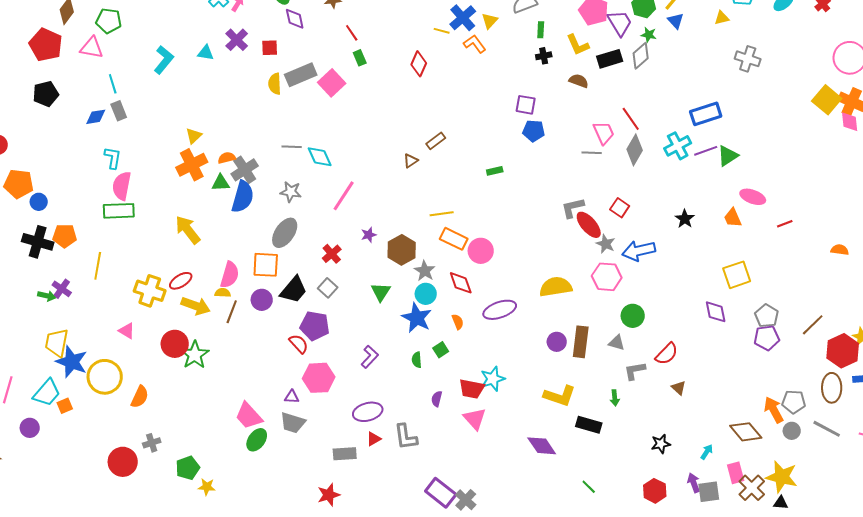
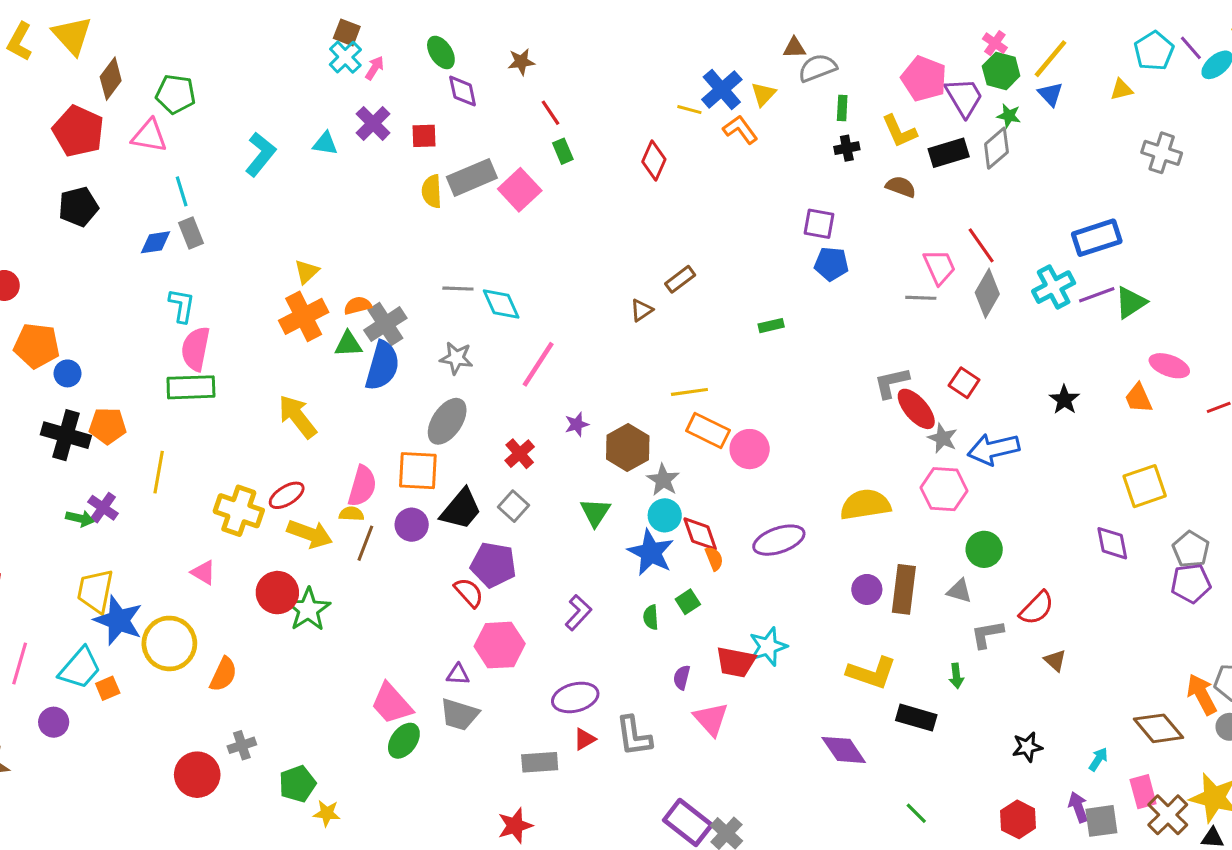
red diamond: (461, 283) -> (700, 534), moved
pink triangle: (475, 419) -> (711, 719), moved

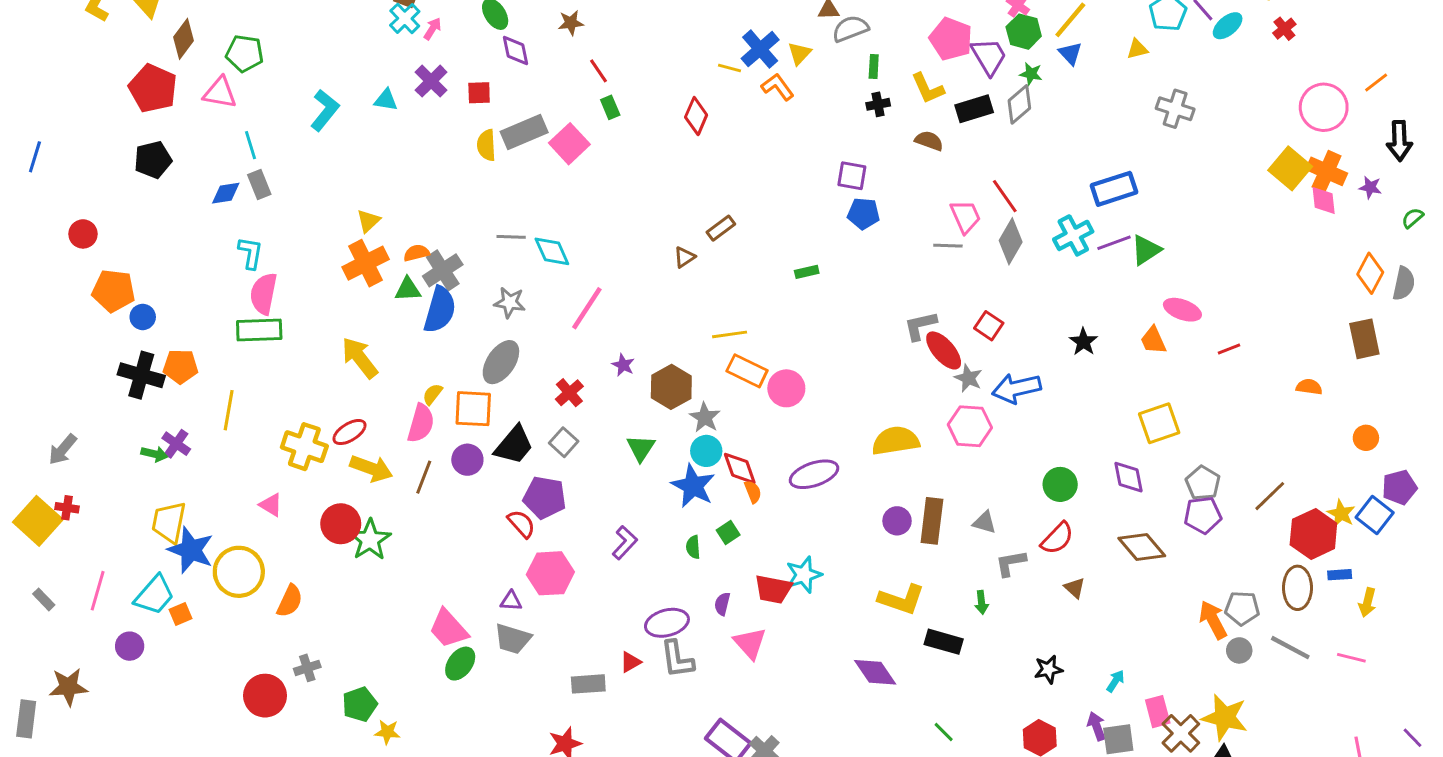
purple star: (577, 424) -> (623, 365), turned -30
yellow semicircle: (351, 514) -> (432, 394), moved, turned -55
green circle: (984, 549) -> (1060, 484), moved
purple ellipse: (575, 697) -> (667, 623), moved
brown diamond: (1158, 728) -> (1142, 547), moved

